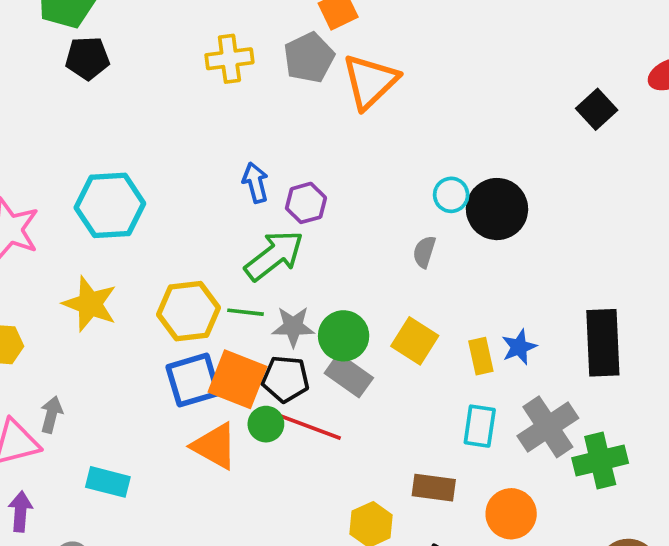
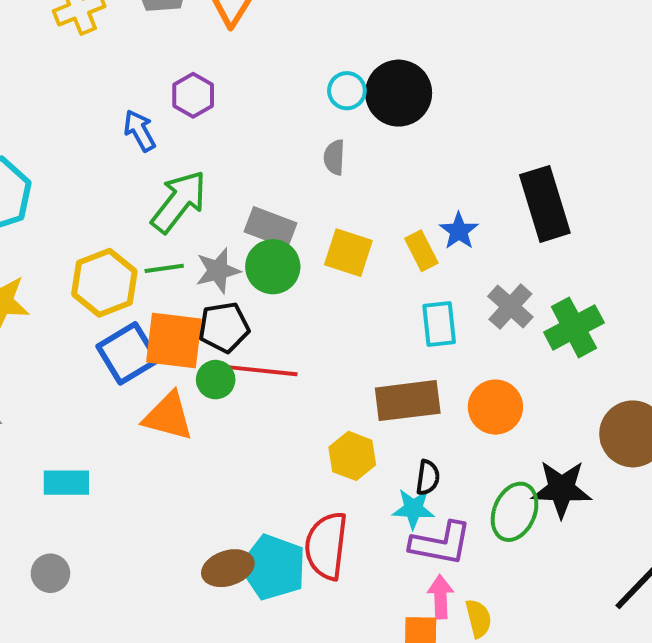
purple hexagon: (306, 203) -> (193, 95), moved
gray rectangle: (349, 375) -> (271, 227), moved
gray cross: (548, 427) -> (510, 307), size x0.7
brown rectangle: (434, 488) -> (408, 401), size x1.4

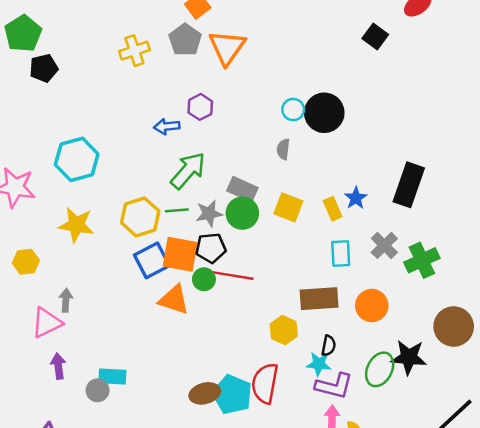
blue arrow: (140, 131) -> (167, 126), turned -70
black rectangle: (545, 204) -> (409, 185), turned 33
cyan rectangle: (66, 483) -> (112, 376), moved

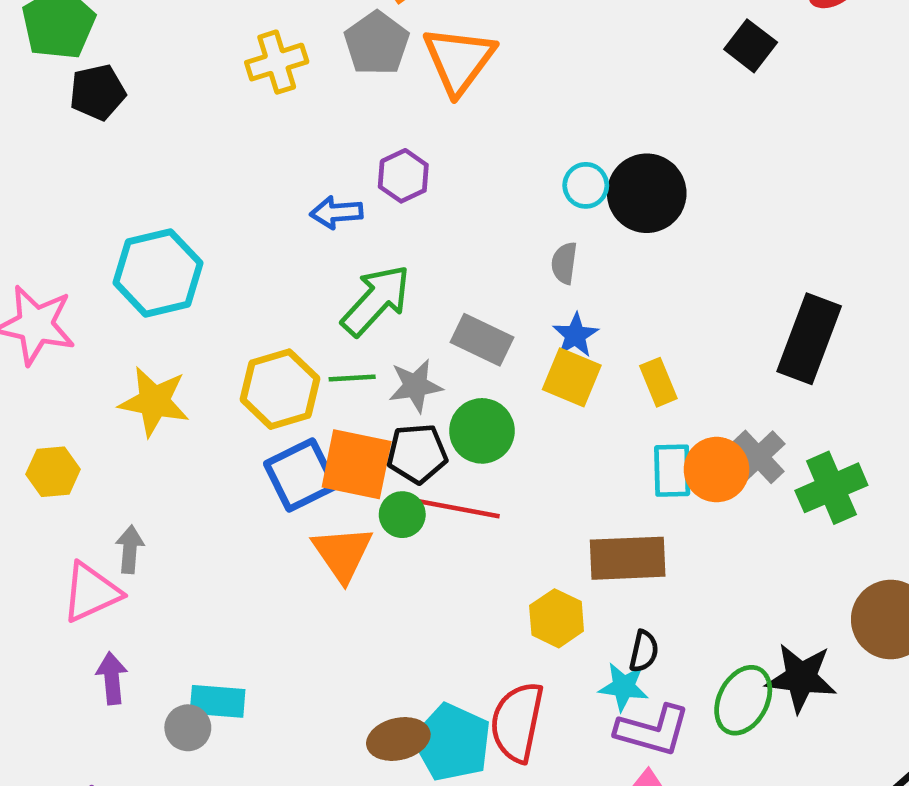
blue star: (356, 198) -> (575, 335), moved
green circle: (242, 213) -> (482, 431), moved
orange triangle: (174, 300) -> (342, 553), turned 36
orange circle: (372, 306) -> (717, 470), moved

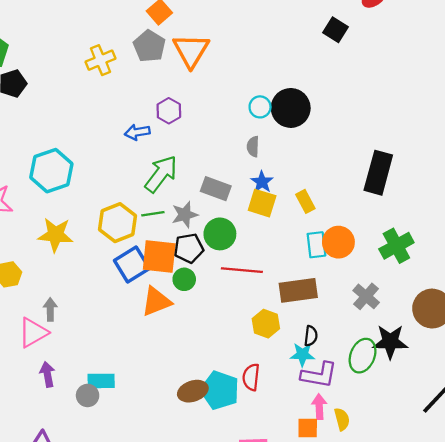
gray cross: (758, 457) -> (366, 296), moved
red line: (458, 509) -> (242, 270), moved
orange triangle: (342, 553) -> (156, 301), turned 48
red semicircle: (517, 722) -> (251, 377), size x0.7

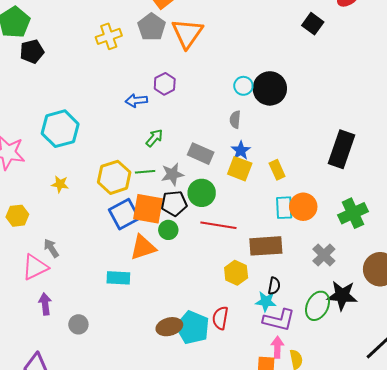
green arrow: (161, 174) -> (154, 138), size x0.6
yellow star: (55, 235) -> (60, 184), size x0.6
gray arrow: (50, 309) -> (51, 248), turned -36
cyan rectangle: (101, 381) -> (118, 278), moved

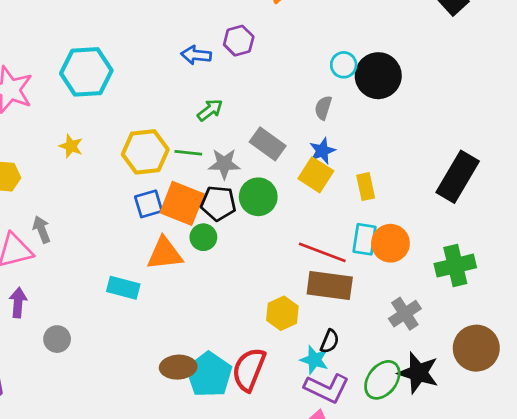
blue square: (124, 214) -> (149, 204), size x0.7
red line: (218, 225) -> (322, 252), moved
red semicircle: (220, 318) -> (249, 369), size x1.4

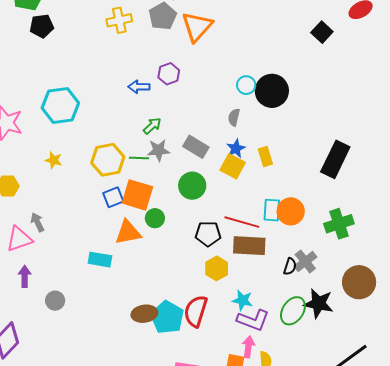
gray star: (224, 164) -> (159, 150), moved
yellow rectangle: (366, 187) -> (265, 157), moved
black pentagon: (218, 203) -> (208, 234), moved
black semicircle: (330, 341) -> (290, 266), moved

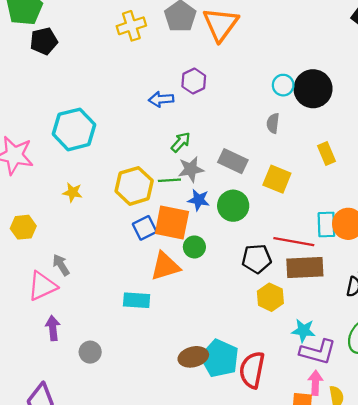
blue star: (236, 149) -> (199, 200), moved, turned -30
yellow rectangle: (265, 157) -> (327, 154), moved
red semicircle: (196, 311) -> (252, 370), moved

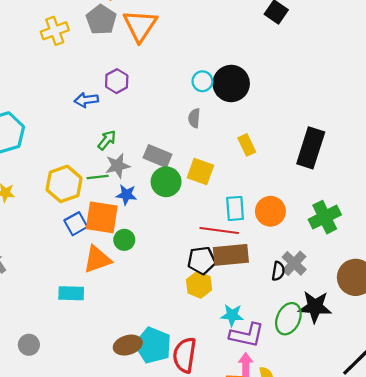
green circle: (233, 206) -> (166, 182), moved
cyan rectangle: (326, 224) -> (235, 208), moved
black pentagon: (257, 259) -> (202, 260), moved

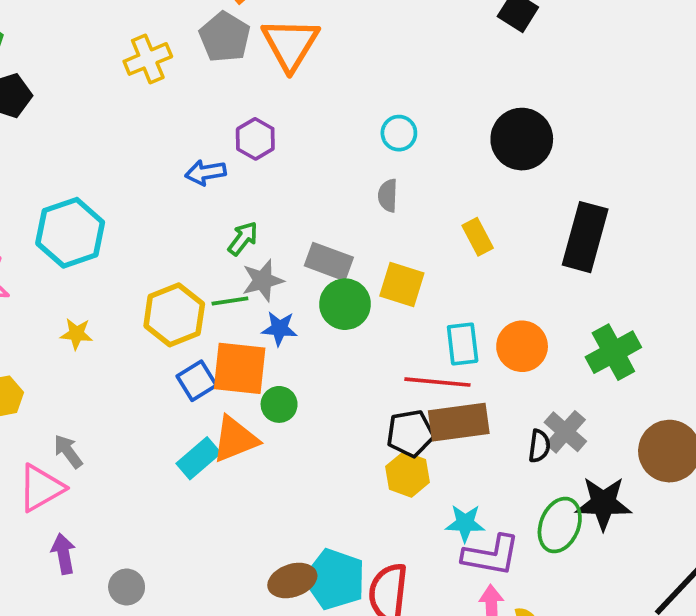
black circle: (231, 84) -> (522, 139), moved
cyan rectangle: (71, 293) -> (198, 458), moved, turned -40

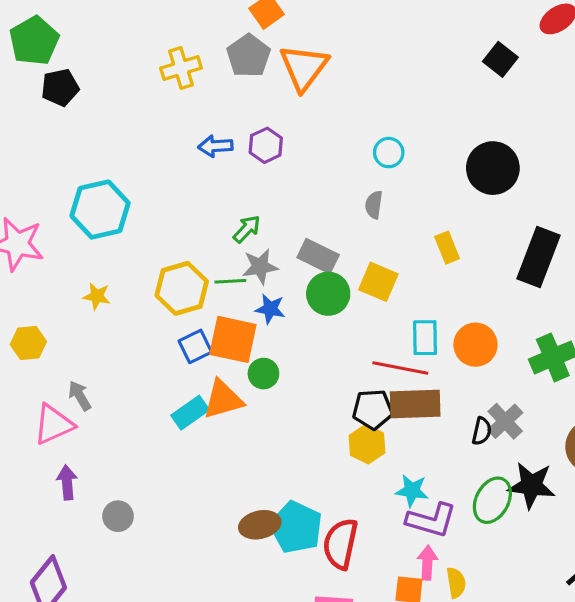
blue arrow: (206, 172) -> (215, 146), moved

